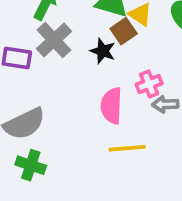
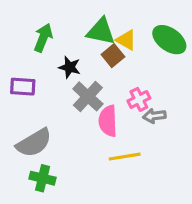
gray cross: (54, 40) -> (88, 96), moved
black star: (103, 51) -> (70, 67), moved

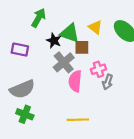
green triangle: (101, 31) -> (70, 33), moved
brown square: (113, 56) -> (82, 47), moved, turned 32
gray arrow: (154, 116) -> (108, 82), turned -72
yellow line: (125, 157) -> (78, 120), moved

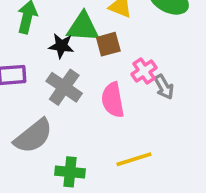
gray cross: (64, 62) -> (64, 87), moved
gray arrow: (108, 82) -> (164, 87), turned -32
green cross: (25, 114) -> (70, 172), moved

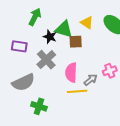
pink cross: (144, 71) -> (110, 71), moved
gray arrow: (164, 87) -> (91, 80), moved, turned -112
yellow line: (134, 159) -> (77, 91), moved

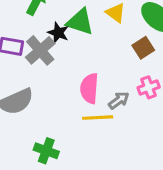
brown square: (76, 42) -> (143, 48), moved, turned -32
gray cross: (46, 60) -> (40, 50), moved
green cross: (39, 106) -> (46, 151), moved

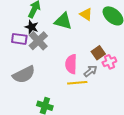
black star: (58, 33) -> (32, 27), moved
brown square: (143, 48) -> (98, 53), moved

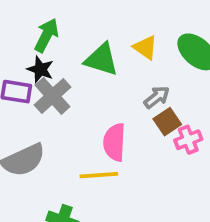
gray arrow: (90, 71) -> (157, 97), moved
yellow line: (77, 83) -> (99, 175), moved

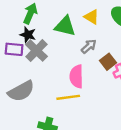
gray arrow: (157, 97) -> (89, 46), moved

